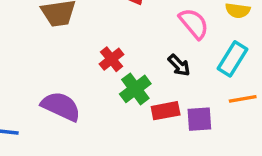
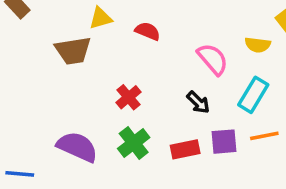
green cross: (135, 89) -> (134, 143), moved
purple square: (199, 119) -> (224, 142), moved

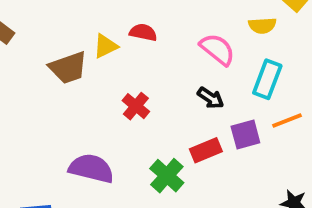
yellow triangle: (101, 18) -> (105, 46), moved
green cross: (134, 143) -> (167, 176), moved

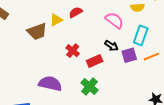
red semicircle: (143, 32) -> (76, 12), turned -40
purple square: (245, 134) -> (129, 55), moved
red rectangle: (206, 150) -> (95, 61), moved

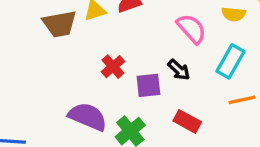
purple square: (129, 55) -> (148, 85), moved
red rectangle: (95, 61) -> (187, 121), moved, turned 42
purple semicircle: (50, 84) -> (88, 117), moved

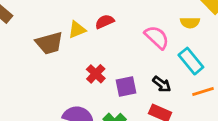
cyan rectangle: (231, 61) -> (191, 61), turned -64
black arrow: (179, 70) -> (162, 84), moved

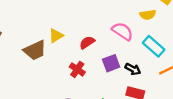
red semicircle: (105, 22) -> (87, 42), moved
purple square: (126, 87) -> (111, 63), moved

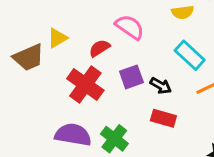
pink semicircle: (122, 31) -> (130, 27), moved
red cross: (77, 69) -> (85, 84), size x1.6

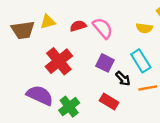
red semicircle: (99, 48) -> (78, 26), moved
purple square: (131, 77) -> (105, 63), moved, turned 30
black arrow: (161, 86) -> (123, 79), moved

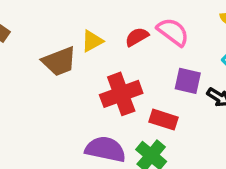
red cross: (59, 61) -> (121, 94), turned 32
red rectangle: (109, 102) -> (164, 120), moved

